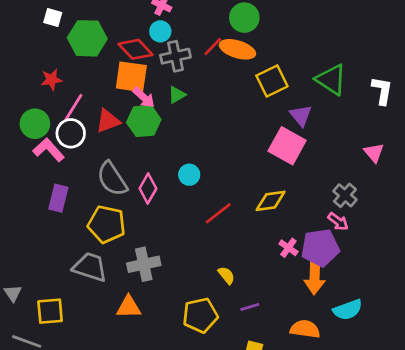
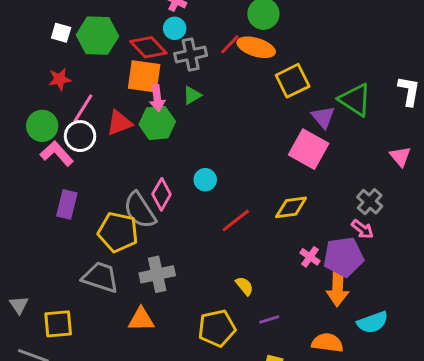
white square: (53, 18) -> (61, 33), moved
green triangle: (331, 80) -> (355, 100), moved
pink arrow: (144, 98) -> (157, 98), turned 40
gray semicircle: (112, 179) -> (140, 210), moved

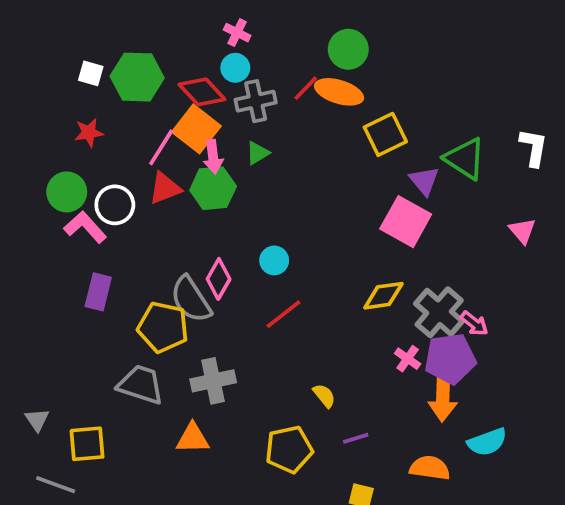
orange square: (144, 76) -> (196, 129), turned 30
pink line: (83, 108) -> (161, 147), moved
gray cross: (370, 202) -> (439, 312), moved, size x1.5
red line: (236, 220) -> (283, 314), moved

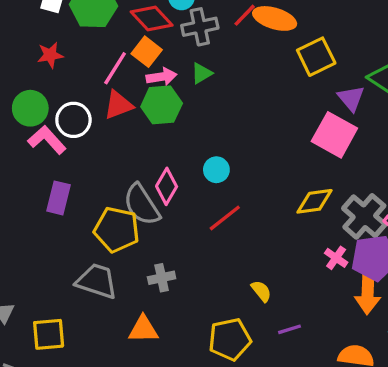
orange square: (196, 129) -> (147, 52), size x0.7
pink arrow: (213, 157) -> (162, 77), turned -92
gray cross: (213, 381) -> (162, 278), size x0.7

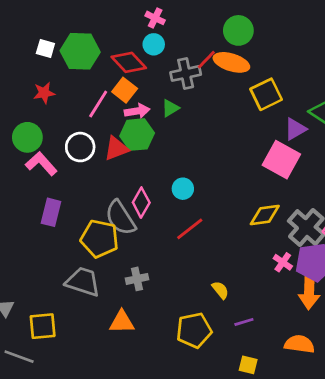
gray cross: (200, 27) -> (186, 73), moved
purple triangle: (351, 98) -> (295, 129), turned 40
red triangle: (118, 105) -> (116, 148), moved
white circle: (73, 120) -> (80, 147), moved

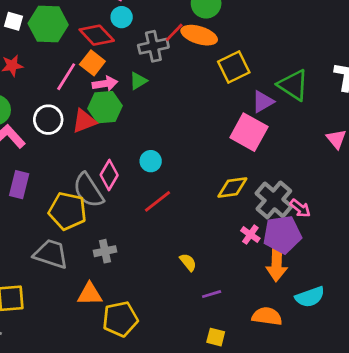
yellow pentagon: (194, 330) -> (120, 319), moved

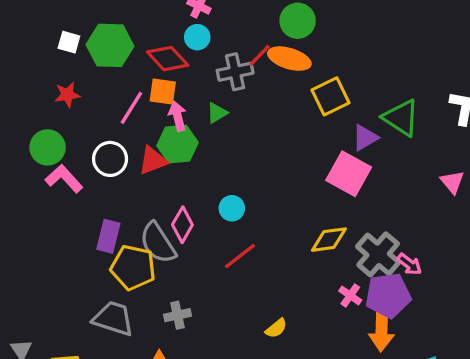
orange square: (92, 63) -> (163, 91), turned -30
pink arrow: (105, 84) -> (178, 116), turned -95
purple rectangle: (19, 185) -> (108, 236), moved
yellow semicircle: (188, 262) -> (276, 328), turned 90

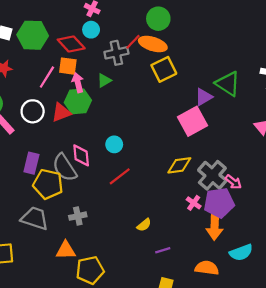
yellow square: (330, 96) -> (164, 69), moved
pink square: (349, 174) -> (193, 121), turned 32
pink diamond: (182, 225) -> (81, 155), turned -35

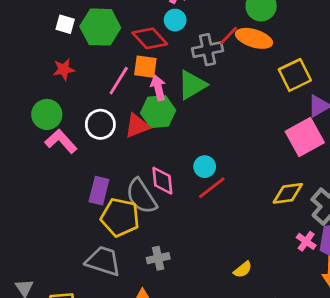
yellow square: (164, 69) -> (295, 75), moved
green triangle: (104, 80) -> (192, 85), size x1.6
red line: (120, 176) -> (212, 188), moved

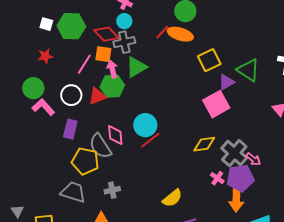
gray cross: (207, 50) -> (124, 42), moved
cyan circle: (205, 167) -> (145, 125), size x1.5
purple rectangle: (99, 191) -> (70, 129), moved
yellow semicircle: (243, 269) -> (172, 198), size x1.5

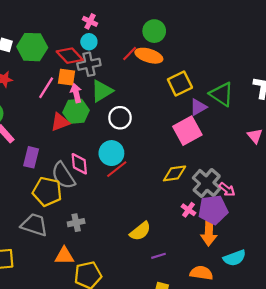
white circle: (71, 95) -> (120, 118), moved

